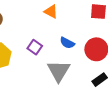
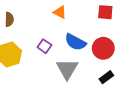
blue semicircle: (67, 43) -> (75, 42), size x1.5

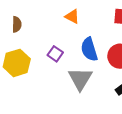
blue semicircle: (75, 42) -> (89, 49), turned 45

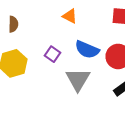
blue semicircle: (89, 49) -> (87, 50), turned -50

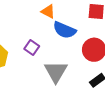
blue semicircle: (87, 50) -> (65, 30), moved

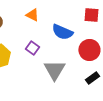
orange triangle: (48, 11) -> (32, 15), moved

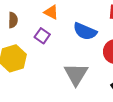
purple square: (32, 48) -> (42, 36), moved

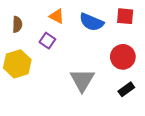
blue semicircle: (85, 31) -> (92, 22), moved

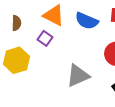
orange triangle: (57, 16) -> (54, 15), size x1.5
gray triangle: (82, 80) -> (78, 76), turned 35

